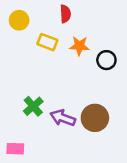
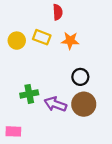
yellow circle: (19, 20) -> (17, 41), moved
black circle: (106, 60) -> (80, 77), moved
green cross: (33, 106) -> (29, 94), turned 30

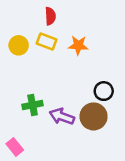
red semicircle: (58, 12) -> (50, 16), moved
black circle: (80, 77) -> (104, 91), moved
pink rectangle: (13, 131) -> (15, 147), turned 49

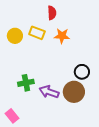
red semicircle: (50, 16) -> (52, 13), moved

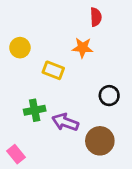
red semicircle: (52, 13) -> (96, 17), moved
yellow rectangle: (37, 33) -> (53, 70), moved
brown circle: (74, 92) -> (100, 141), moved

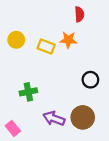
yellow rectangle: (53, 70) -> (46, 46), moved
purple arrow: (65, 122) -> (54, 118), moved

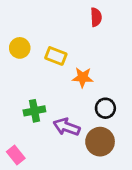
orange star: (68, 40) -> (83, 77), moved
black circle: (90, 80) -> (105, 108), moved
purple arrow: (54, 118) -> (67, 127), moved

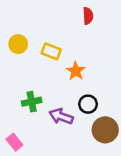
orange star: (83, 77) -> (76, 71), turned 30
black circle: (105, 108) -> (88, 104), moved
brown circle: (100, 142) -> (105, 130), moved

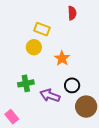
yellow circle: (18, 44) -> (34, 47), moved
yellow rectangle: (51, 51) -> (42, 29), moved

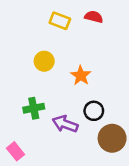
red semicircle: (72, 13) -> (94, 17), turned -72
yellow rectangle: (42, 29) -> (60, 21), moved

